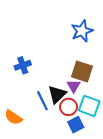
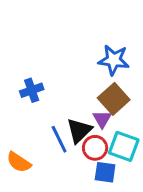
blue star: (82, 31) -> (114, 60), moved, turned 30
brown square: (82, 72) -> (114, 99), turned 30
blue square: (76, 125) -> (105, 172), turned 35

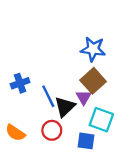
blue cross: (32, 90) -> (20, 83), moved
blue line: (59, 139) -> (48, 96), moved
red circle: (95, 148) -> (52, 130), moved

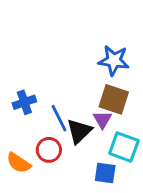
brown square: (93, 81) -> (114, 99), turned -30
red circle: (52, 130) -> (49, 150), moved

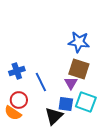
black triangle: (79, 131) -> (54, 116), moved
red circle: (49, 150) -> (19, 100), moved
blue square: (105, 173) -> (66, 104), moved

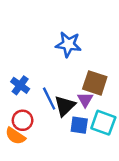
blue star: (79, 42) -> (68, 44), moved
blue cross: (17, 71) -> (20, 85), turned -35
black triangle: (54, 116) -> (65, 106), moved

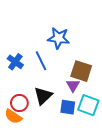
blue cross: (20, 85) -> (15, 62), moved
blue line: (49, 99) -> (41, 61), moved
black triangle: (65, 106) -> (43, 96), moved

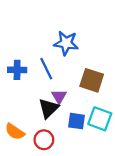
blue cross: (15, 62) -> (17, 70), turned -35
purple triangle: (73, 85) -> (59, 97), moved
red circle: (19, 103) -> (44, 140), moved

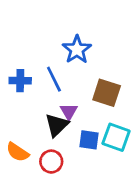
blue star: (66, 43) -> (77, 50), turned 30

